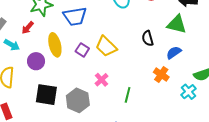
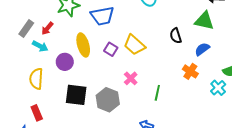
red arrow: (28, 28) -> (47, 28), moved

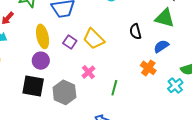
purple circle: (65, 62) -> (41, 61), moved

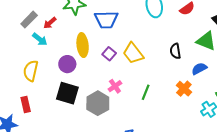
purple circle: (41, 61) -> (67, 64), moved
pink cross: (88, 72) -> (115, 86), moved
green line: (114, 88) -> (146, 92), moved

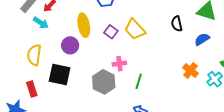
pink cross: (115, 86) -> (119, 64), turned 32
orange cross: (184, 89) -> (191, 70), moved
green line: (146, 92) -> (139, 81), moved
black square: (67, 93) -> (60, 75), moved

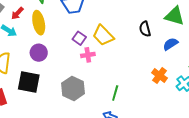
yellow ellipse: (84, 25) -> (39, 23), moved
pink cross: (119, 64) -> (88, 55), moved
green line: (139, 81) -> (115, 93), moved

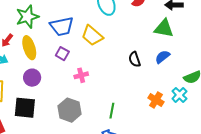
black semicircle: (145, 29) -> (135, 59), moved
yellow trapezoid: (103, 35) -> (92, 36), moved
purple square: (79, 38) -> (62, 54), moved
orange cross: (160, 75) -> (156, 100), moved

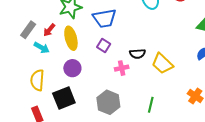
yellow trapezoid: (92, 36) -> (162, 64), moved
black semicircle: (135, 59) -> (137, 54), moved, turned -77
black square: (25, 108) -> (64, 98), turned -30

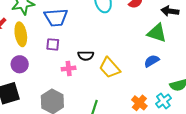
purple square: (104, 45) -> (53, 44), turned -32

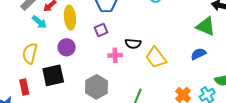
purple square: (53, 44) -> (101, 30), turned -32

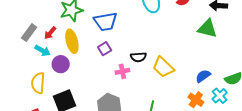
purple circle: (67, 47) -> (61, 64), moved
blue semicircle: (198, 54) -> (203, 76), moved

